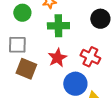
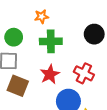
green circle: (22, 13) -> (14, 37), moved

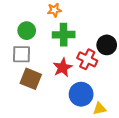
black circle: (94, 34) -> (107, 45), moved
red cross: (84, 73) -> (87, 59), moved

